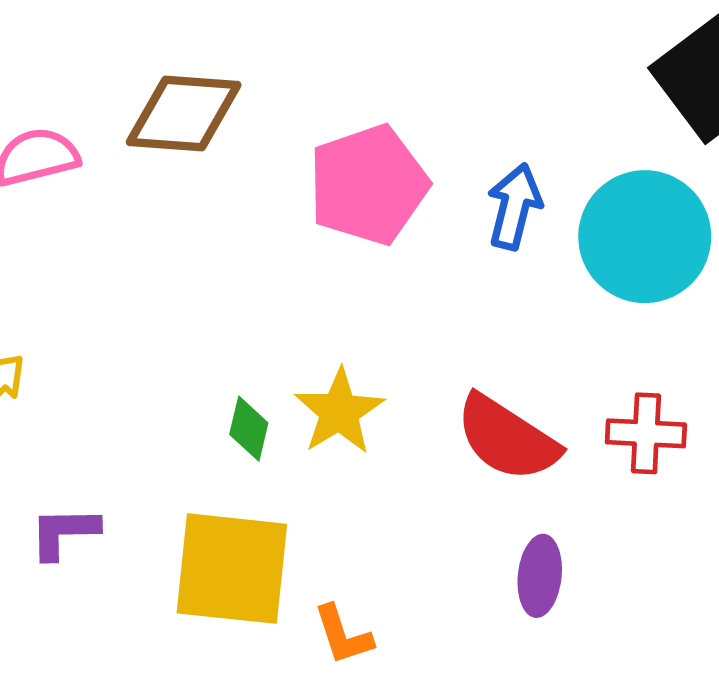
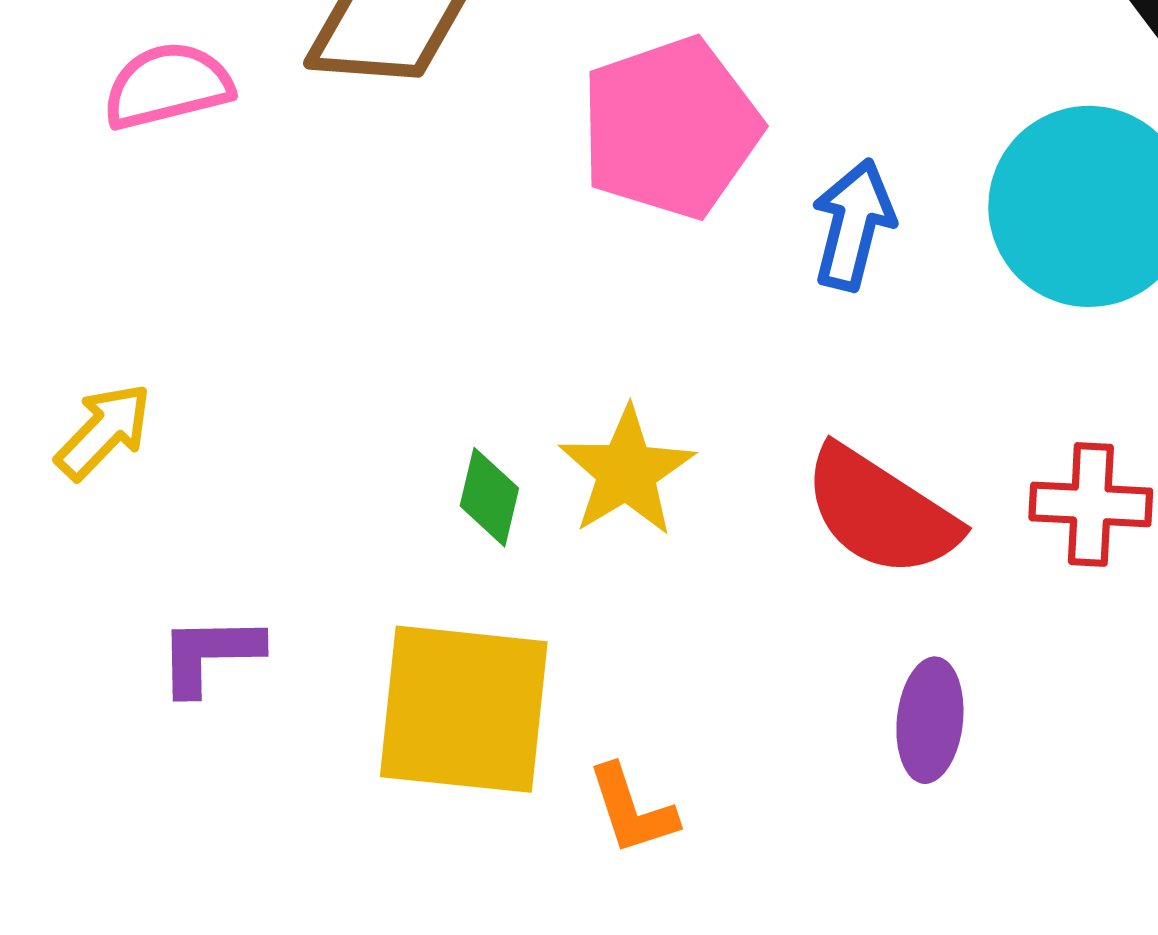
blue arrow: (514, 206) -> (853, 225), moved

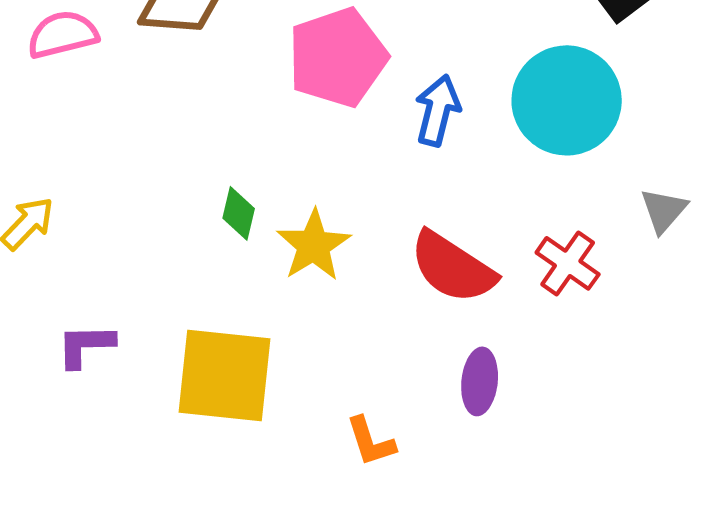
green diamond: (489, 497) -> (239, 213), moved
red cross: (1091, 504) -> (568, 263), turned 32
orange L-shape: (632, 810) -> (371, 441), moved

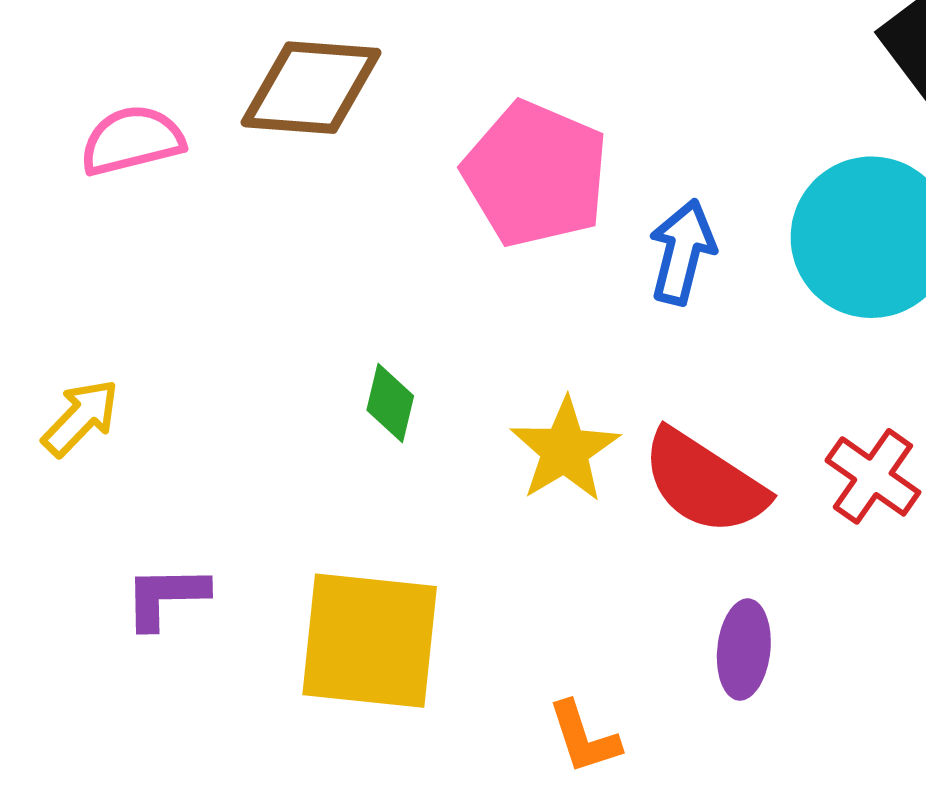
pink pentagon: (338, 57) -> (535, 174), turned -30
yellow star: (314, 245) -> (565, 450), moved

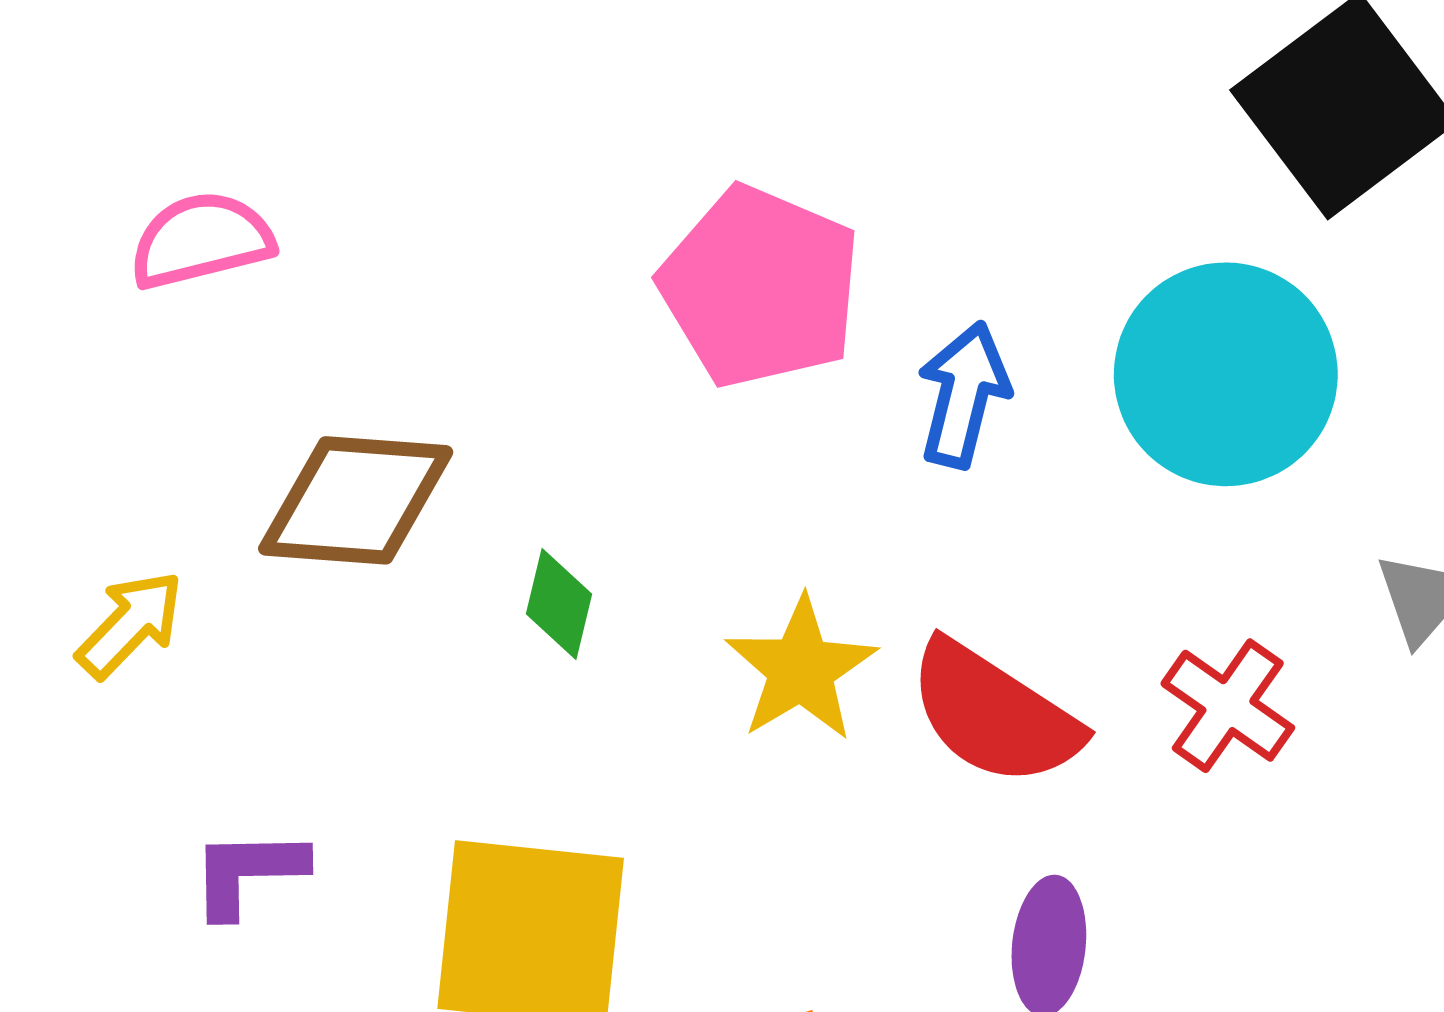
brown diamond: (311, 88) -> (356, 500), moved

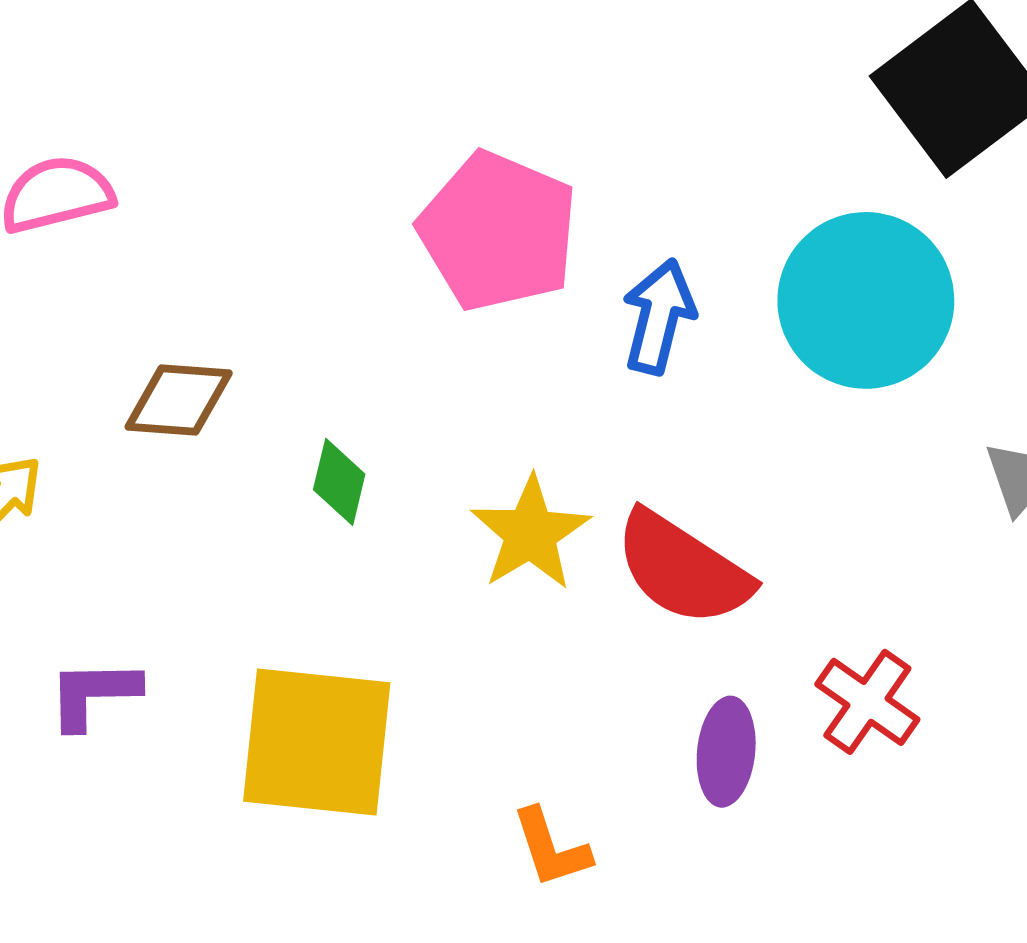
brown diamond: (356, 500) -> (179, 400), size x0.7
red cross: (1228, 706) -> (867, 702), moved

